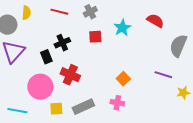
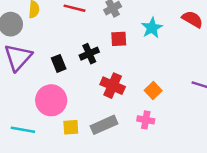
black cross: (62, 43) -> (89, 54), moved
red cross: (70, 75) -> (113, 86), moved

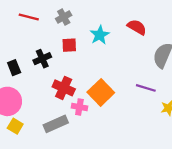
orange square: (153, 90) -> (101, 92), size x1.6
pink cross: (146, 120) -> (79, 107), moved
yellow square: (71, 127) -> (15, 126), moved, turned 35

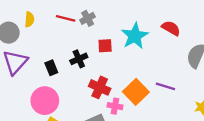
gray cross: (64, 17) -> (88, 18), moved
cyan star: (100, 35) -> (135, 36), size x1.4
purple line: (146, 88) -> (165, 86), moved

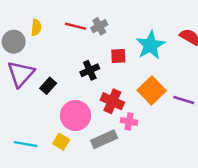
black rectangle: (51, 68) -> (48, 86), moved, turned 64
orange square: (136, 92) -> (152, 90), moved
pink circle: (45, 101) -> (76, 115), moved

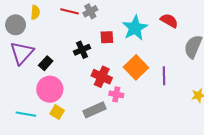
purple line: (184, 100) -> (164, 76), turned 72
pink circle: (76, 115) -> (50, 89), moved

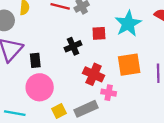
black rectangle: (46, 63) -> (35, 60), turned -48
orange square: (136, 67) -> (129, 65), turned 35
yellow square: (57, 112) -> (59, 111), moved, turned 32

